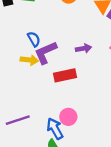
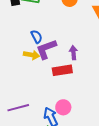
purple arrow: (84, 48) -> (73, 53), moved, turned -88

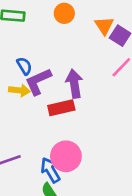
purple arrow: (73, 53) -> (74, 84), size x1.5
pink circle: (63, 107) -> (66, 156), size x1.5

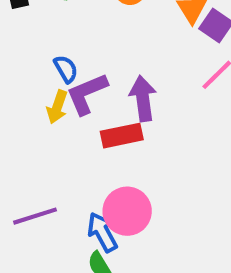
yellow arrow: (19, 90) -> (57, 107), turned 102

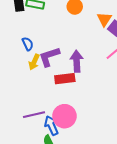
blue semicircle: (66, 69) -> (28, 44), moved
purple line: (35, 216) -> (34, 115), moved

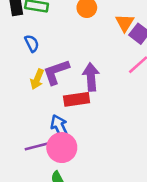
blue semicircle: (28, 44) -> (32, 43), moved
pink circle: (64, 116) -> (62, 148), moved
blue arrow: (51, 126) -> (60, 127), moved

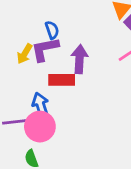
blue semicircle: (32, 43) -> (52, 30), moved

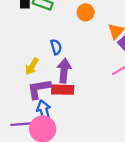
purple L-shape: (45, 49) -> (39, 89), moved
purple arrow: (80, 59) -> (64, 71), moved

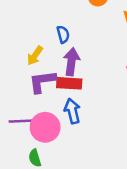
blue arrow: (44, 111) -> (72, 111), moved

